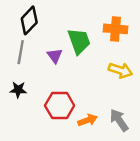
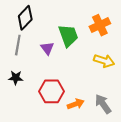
orange cross: (115, 29) -> (100, 25), turned -30

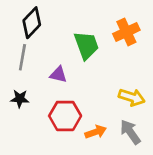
purple triangle: (47, 48) -> (58, 75), moved, turned -40
yellow arrow: (104, 61) -> (132, 97), moved

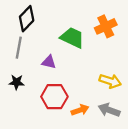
green trapezoid: (86, 45) -> (72, 38), turned -45
gray arrow: (130, 132) -> (109, 110), turned -35

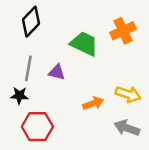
gray line: (19, 48) -> (28, 68), moved
red hexagon: (54, 97) -> (37, 127), moved
orange arrow: (80, 110) -> (93, 103), moved

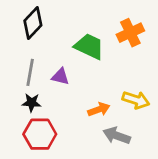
black star: (19, 96) -> (32, 103), moved
gray arrow: (127, 128) -> (117, 136), moved

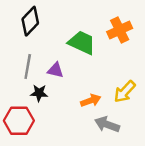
yellow arrow: (136, 100) -> (125, 92), turned 115
black star: (32, 103) -> (39, 93), moved
red hexagon: (40, 134) -> (19, 121), moved

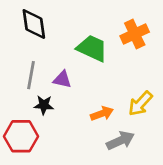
black diamond: (30, 21) -> (34, 24), turned -52
gray arrow: (107, 124) -> (120, 141), turned 135

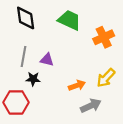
orange cross: (135, 34) -> (104, 37), moved
green trapezoid: (92, 48) -> (69, 20), moved

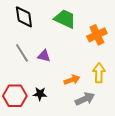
gray line: (23, 56) -> (22, 53), turned -42
yellow arrow: (106, 78) -> (99, 73), turned 138
black star: (33, 79) -> (40, 94), moved

